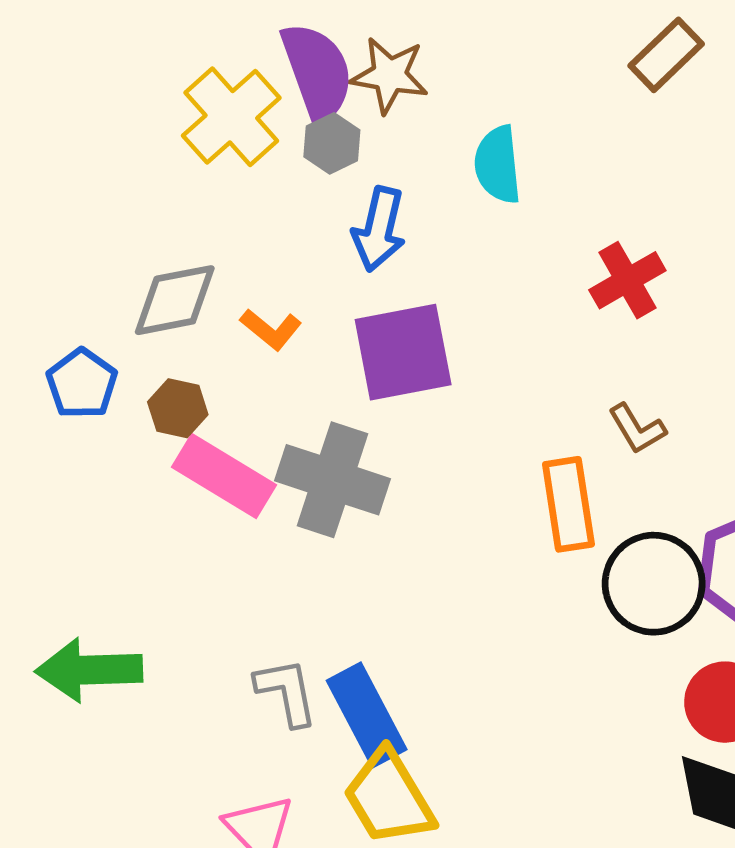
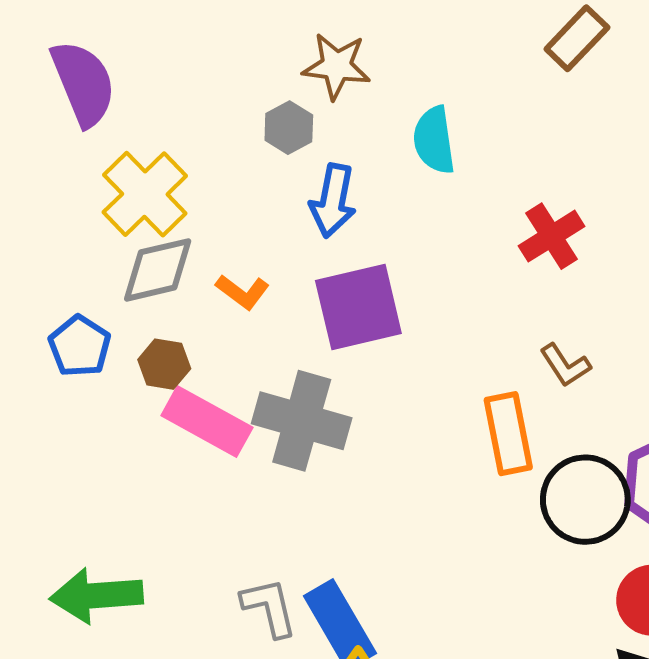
purple semicircle: (317, 72) -> (83, 83), moved
yellow cross: (231, 117) -> (145, 194), moved

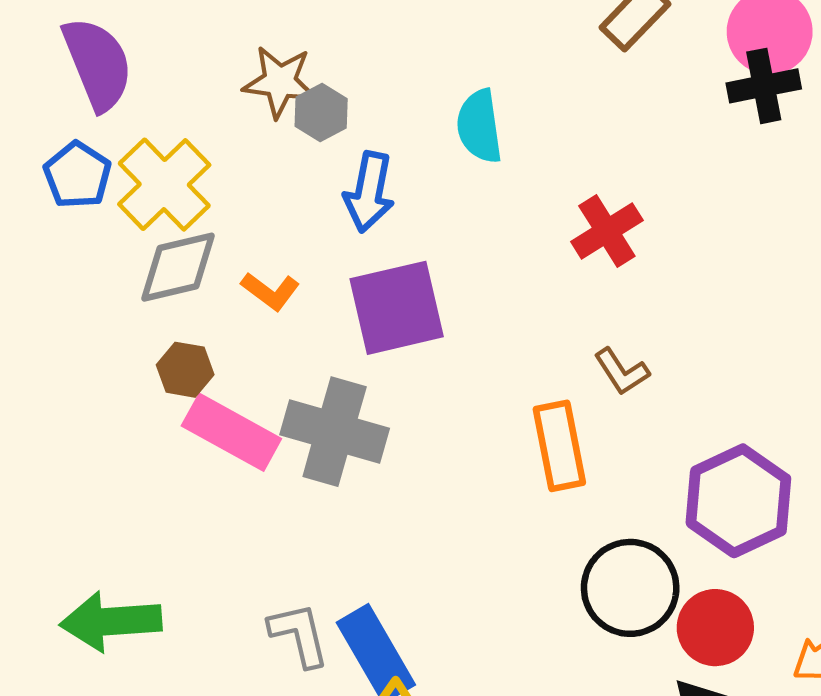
brown star: (337, 66) -> (280, 82), moved
blue pentagon: (80, 346) -> (77, 175), moved
black circle: (585, 500) -> (630, 588), moved

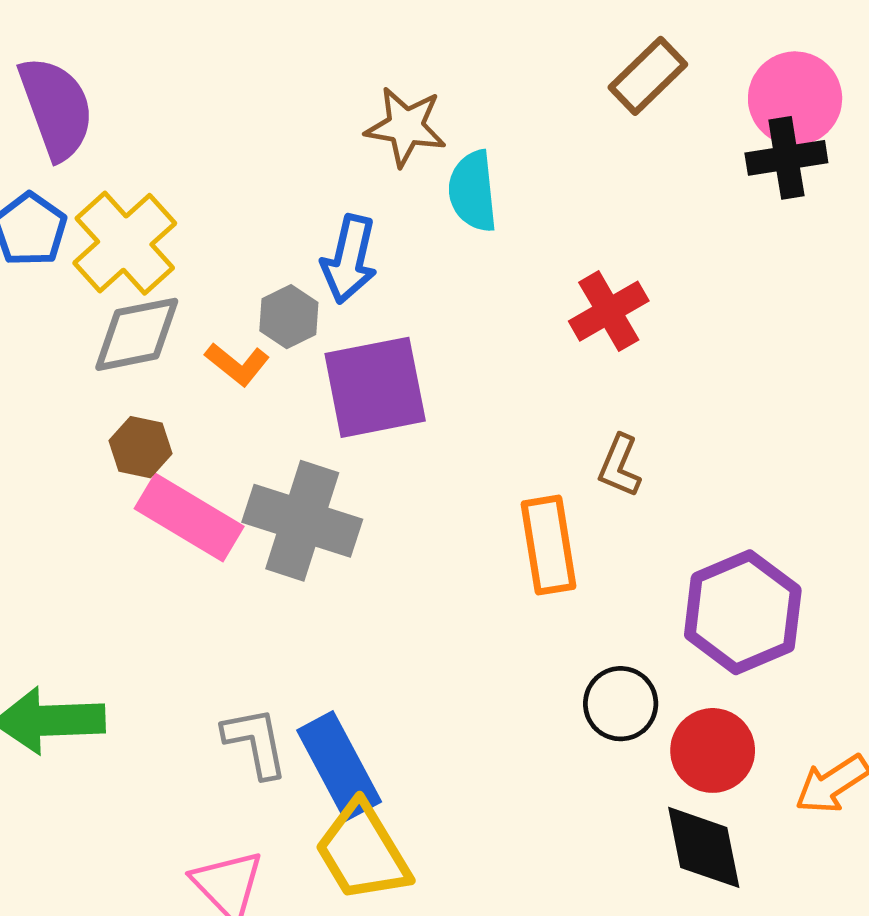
brown star: (280, 82) -> (406, 127), moved
gray hexagon: (321, 112) -> (289, 317), moved
brown L-shape: (622, 372) -> (620, 466), turned 54
black circle: (630, 588) -> (621, 704), size x0.7

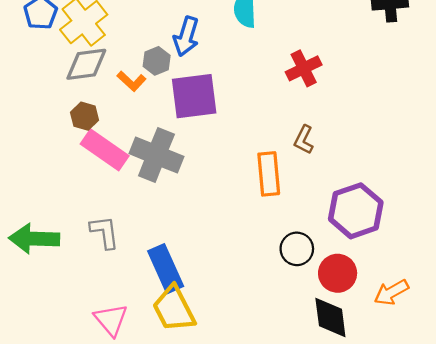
gray L-shape: (255, 742) -> (105, 232), moved

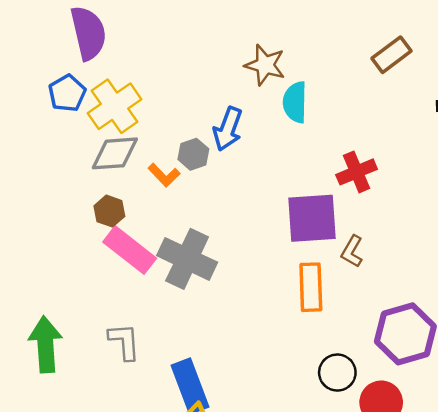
purple square: (194, 96) -> (312, 218), moved
green arrow: (34, 239) -> (45, 344), turned 81

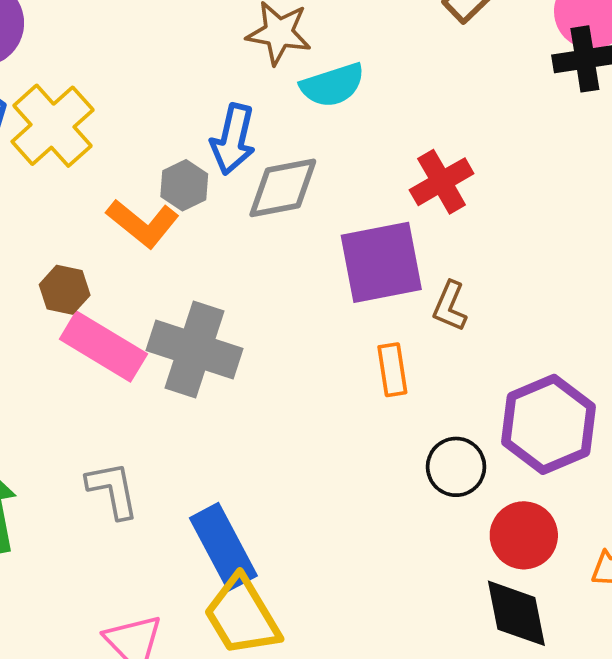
cyan semicircle: (295, 102) -> (333, 85), turned -102
gray diamond: (115, 153) -> (283, 188), moved
orange L-shape: (164, 175) -> (143, 223), size x1.4
orange rectangle: (311, 287) -> (392, 370), size x0.7
black circle: (337, 373) -> (456, 467), moved

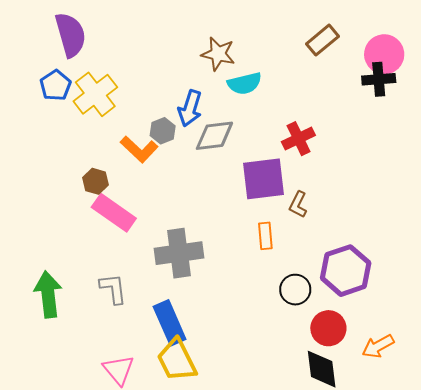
gray cross: (194, 349) -> (179, 253), moved, turned -30

